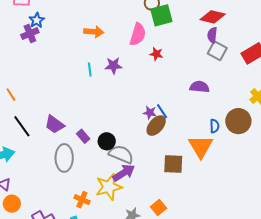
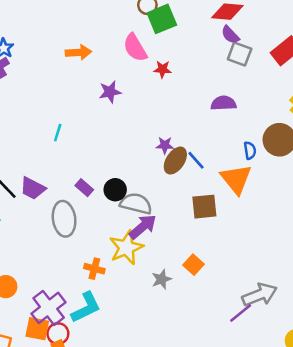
pink semicircle: (138, 34) -> (135, 48), turned 140
purple semicircle: (212, 35) -> (230, 35), turned -42
cyan line: (90, 70) -> (58, 133), moved, turned 32
blue line: (162, 111) -> (196, 160), moved
purple trapezoid: (54, 124) -> (33, 188), moved

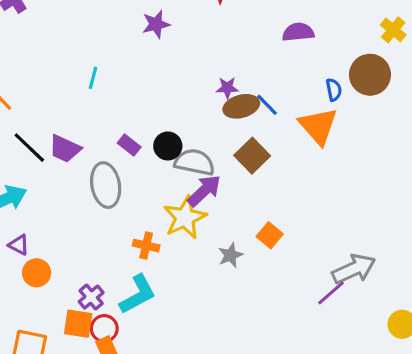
brown ellipse: (175, 161) -> (241, 106), turned 44
brown square: (204, 207) -> (252, 156), moved, turned -36
purple cross: (49, 308) -> (91, 297), size x0.6

